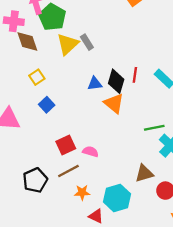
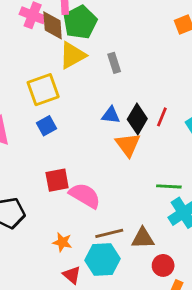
brown diamond: (27, 42) -> (53, 25), moved
yellow triangle: (68, 44) -> (72, 55), moved
yellow square: (37, 77) -> (43, 90), size x1.6
pink semicircle: (90, 152) -> (85, 196), size x1.6
brown line: (68, 171) -> (109, 233), moved

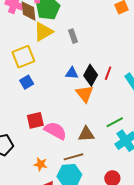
green line: (169, 186) -> (115, 122), turned -30
brown triangle: (143, 238) -> (86, 134), moved

